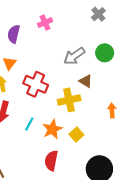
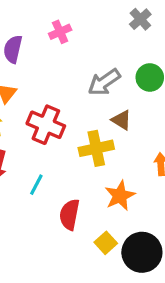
orange star: (52, 129) -> (120, 196), moved
yellow square: (76, 134) -> (106, 243), moved
red semicircle: (51, 161) -> (69, 214), moved

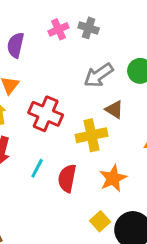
gray cross: (140, 19) -> (89, 28), moved, turned -30
red semicircle: (69, 214) -> (67, 178), moved

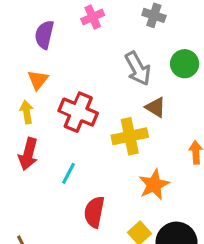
gray cross: (89, 28) -> (154, 15), moved
gray arrow: (99, 75) -> (138, 69), turned -84
red semicircle: (67, 178) -> (94, 212), moved

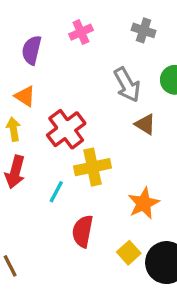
orange triangle: (38, 80) -> (25, 96), turned -35
red cross: (78, 112) -> (66, 129), turned 30
yellow cross: (130, 136) -> (93, 167), moved

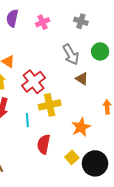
purple semicircle: (32, 50) -> (12, 18), moved
cyan line: (56, 192) -> (27, 120), turned -32

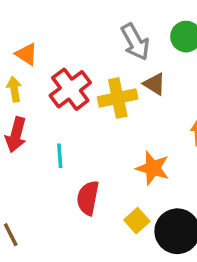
yellow cross: (50, 105) -> (118, 98), moved
orange star: (81, 127) -> (153, 168), turned -30

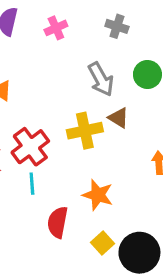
red cross: (70, 89) -> (30, 147), moved
orange star: (153, 168) -> (98, 195), moved

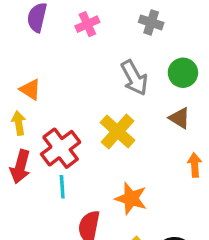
brown triangle: (119, 118) -> (180, 118), moved
yellow cross: (85, 131) -> (118, 131), turned -36

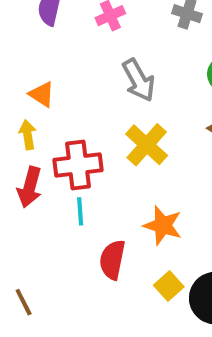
gray arrow: (134, 78) -> (139, 80), moved
red cross: (61, 148) -> (78, 165), turned 30

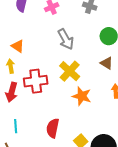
cyan line: (80, 211) -> (16, 126), moved
orange star: (163, 225) -> (82, 96), moved

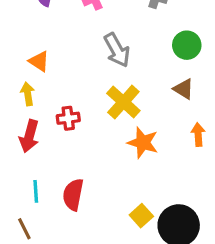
red cross: (36, 81) -> (68, 118), size x0.6
red semicircle: (53, 128) -> (73, 195), moved

